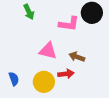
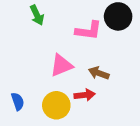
pink triangle: (48, 51) -> (61, 65), turned -36

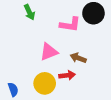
blue semicircle: (18, 101) -> (13, 89), moved

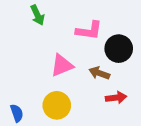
black circle: (93, 13) -> (119, 49), moved
red arrow: (67, 75) -> (116, 98), moved

